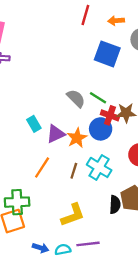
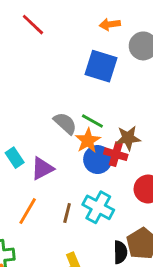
red line: (85, 15) -> (33, 25), moved, turned -60
red cross: (110, 115) -> (116, 154), moved
orange star: (77, 138) -> (88, 141), moved

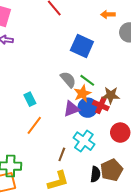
blue square: (101, 66) -> (82, 46), moved
purple triangle: (42, 168) -> (71, 109), moved
orange line: (28, 211) -> (34, 125), moved
brown line: (67, 213) -> (62, 154), moved

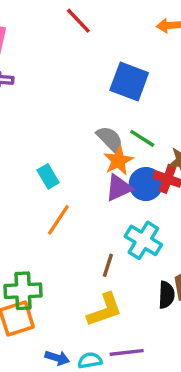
orange star: (82, 94) -> (118, 161), moved

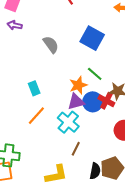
gray semicircle: (110, 139) -> (51, 45), moved
cyan cross: (143, 240) -> (68, 122), moved
brown line: (108, 265) -> (76, 149), moved

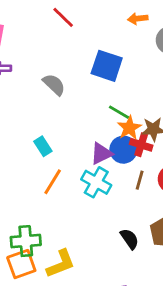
orange star: (78, 85) -> (129, 128), moved
brown line: (76, 149) -> (140, 180), moved
black semicircle: (95, 171) -> (130, 239), moved, turned -35
yellow L-shape: (56, 175) -> (61, 264), moved

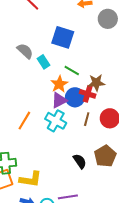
orange star: (129, 128) -> (59, 84), moved
cyan rectangle: (43, 146) -> (43, 62), moved
yellow L-shape: (61, 264) -> (31, 179), turned 30

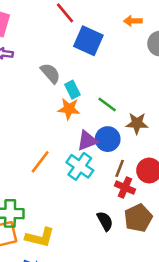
blue square: (63, 37) -> (88, 41), moved
orange star: (59, 84) -> (69, 109), moved, turned 30
red cross: (88, 94) -> (125, 187), moved

